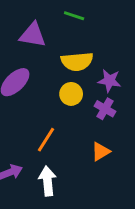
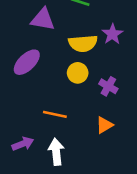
purple star: (109, 81) -> (112, 34), moved, turned 30
orange line: (46, 140) -> (55, 114), turned 70

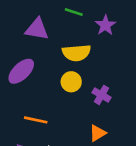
purple star: (112, 34) -> (105, 25), moved
orange line: (55, 114) -> (36, 120), moved

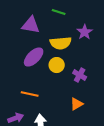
purple star: (105, 25) -> (85, 32), moved
purple ellipse: (21, 71) -> (34, 57), moved

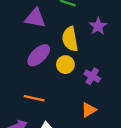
yellow semicircle: (61, 43) -> (70, 39), turned 85

